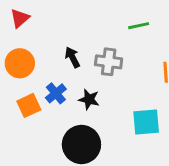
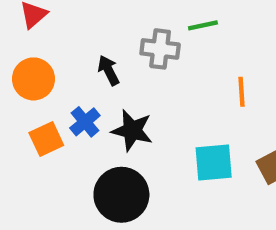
gray cross: (109, 62) -> (160, 49), moved
black star: (89, 99) -> (132, 130), size x1.4

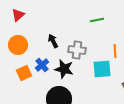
gray cross: (160, 49) -> (77, 50), moved
cyan square: (214, 163) -> (102, 69), moved

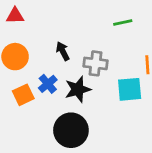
red triangle: (18, 15) -> (15, 16), turned 40
black star: (64, 69) -> (78, 89), turned -30

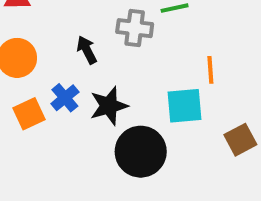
gray cross: (95, 63) -> (135, 28), moved
black circle: (71, 130) -> (141, 152), moved

